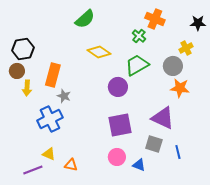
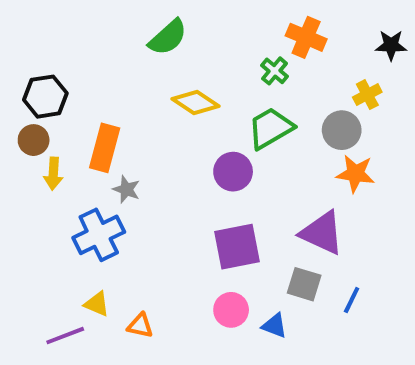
blue line: (178, 152) -> (352, 300), turned 40

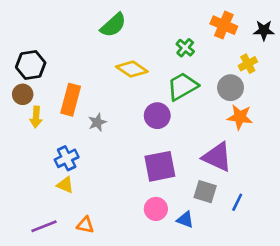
orange cross: (306, 37) -> (224, 25), moved
gray star: (126, 189) -> (97, 122), moved, turned 30
blue cross: (99, 235) -> (67, 158), size x0.7
yellow triangle: (97, 304) -> (65, 185), moved
orange triangle: (140, 326) -> (85, 225), moved

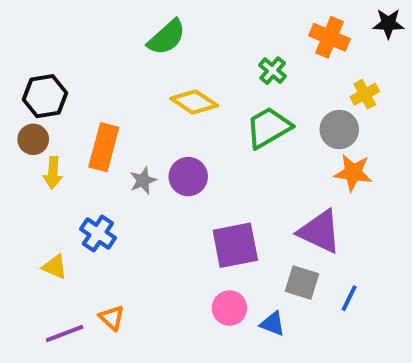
black star: (264, 30) -> (388, 24), moved
purple circle: (157, 116) -> (188, 177), moved
blue cross: (67, 158) -> (98, 233), turned -30
yellow triangle: (65, 185) -> (55, 267), moved
orange triangle: (85, 225) -> (112, 318), moved, turned 30

